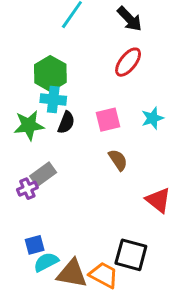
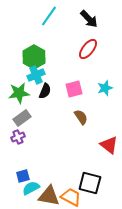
cyan cross: (53, 99) -> (36, 75), turned -30
gray rectangle: (43, 174) -> (22, 118), moved

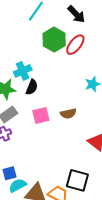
green hexagon: (34, 57) -> (54, 40), moved
pink square: (74, 89) -> (41, 116), moved
brown semicircle: (81, 117) -> (68, 113), turned 112

